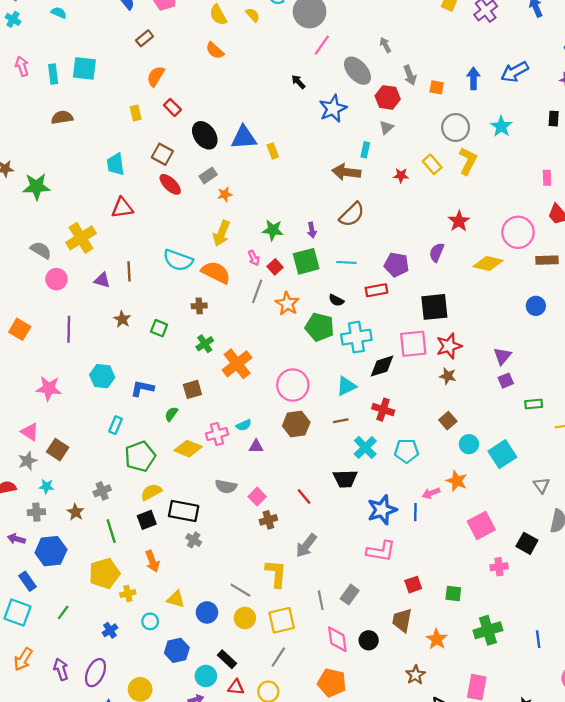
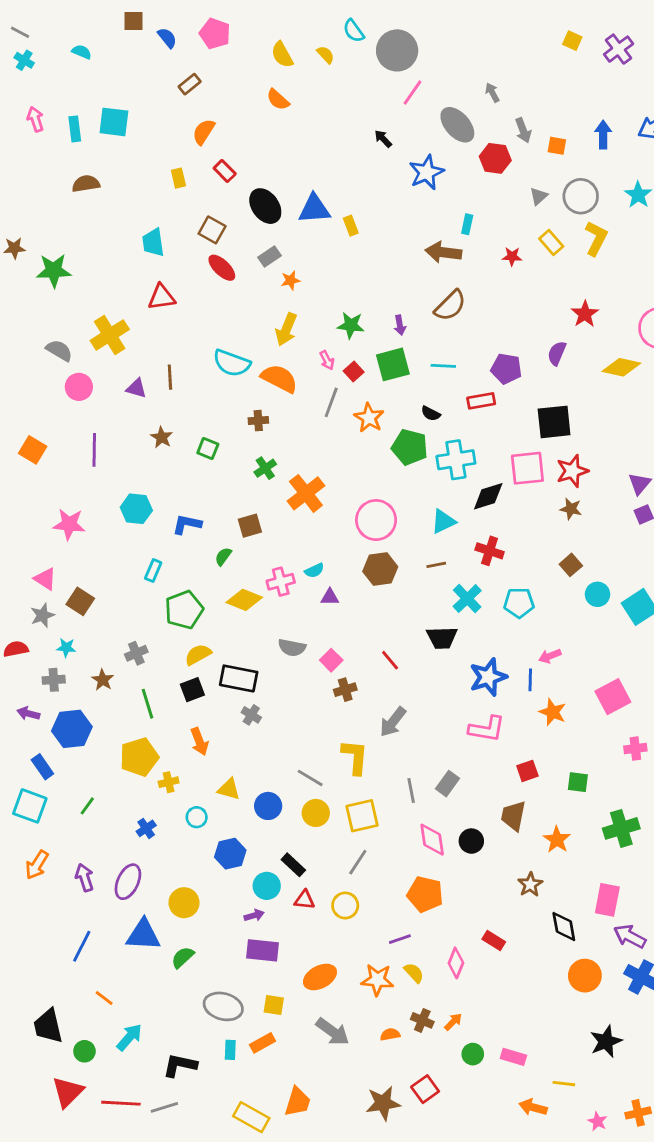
gray triangle: (386, 128) -> (539, 196), moved
orange star: (457, 481) -> (553, 712), moved

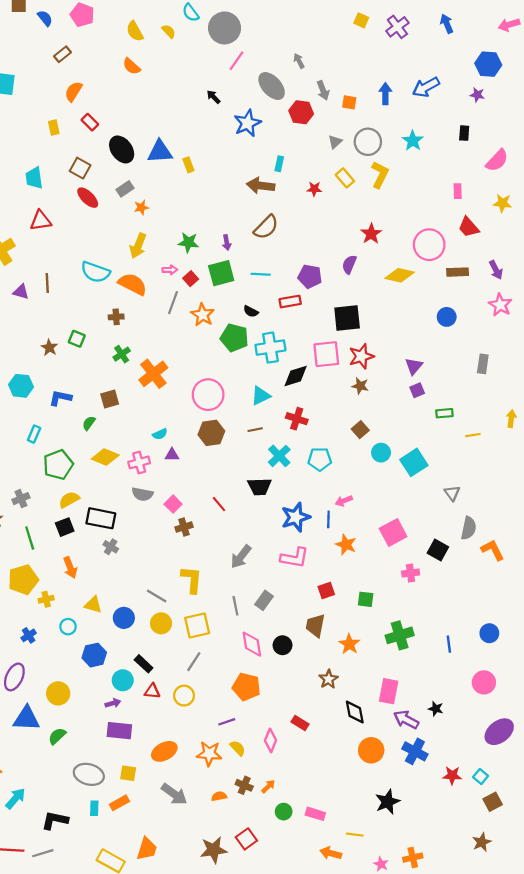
pink arrow: (327, 360) -> (170, 270), turned -64
brown star: (162, 437) -> (49, 348), moved
pink cross: (281, 582) -> (139, 462), moved
gray arrow: (393, 722) -> (241, 557), moved

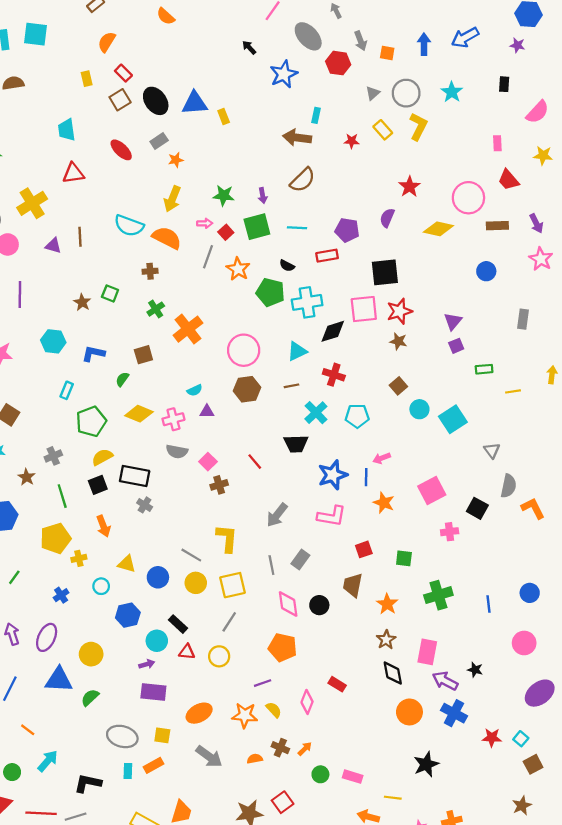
brown square: (80, 168) -> (120, 100), moved, turned 30
brown star: (328, 679) -> (386, 640), moved

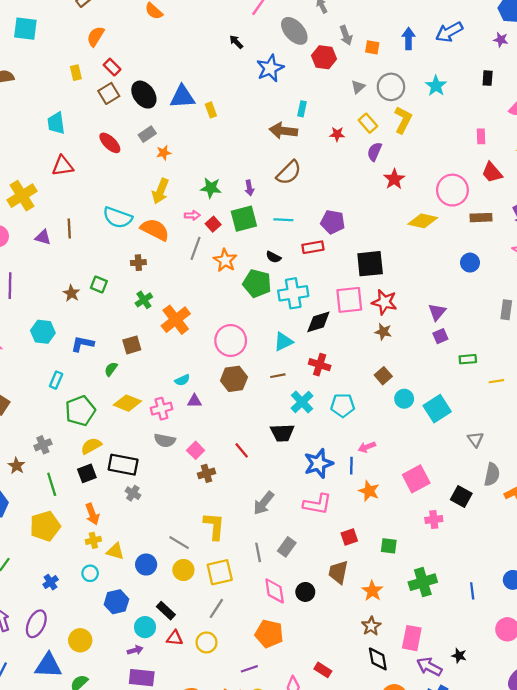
purple semicircle: (387, 218) -> (374, 152), moved
red star: (399, 311) -> (384, 302), turned 30
yellow cross: (79, 558) -> (93, 540), moved

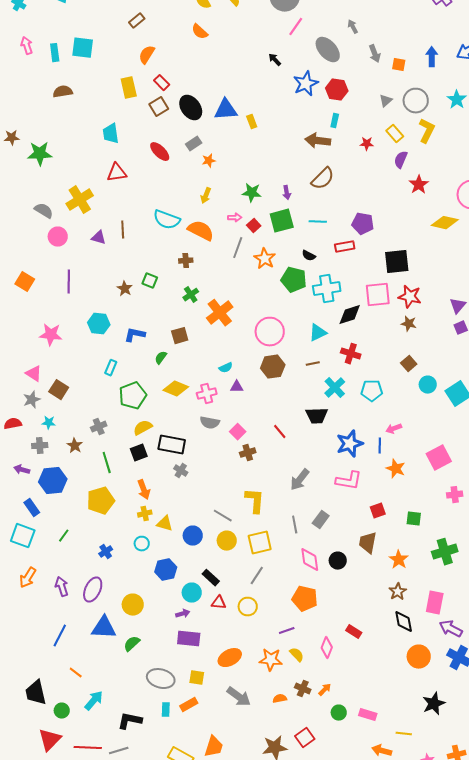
red hexagon: (324, 57) -> (337, 90), moved
yellow rectangle: (76, 73) -> (129, 88), size x1.5
yellow arrow: (160, 191) -> (206, 196), size x0.7

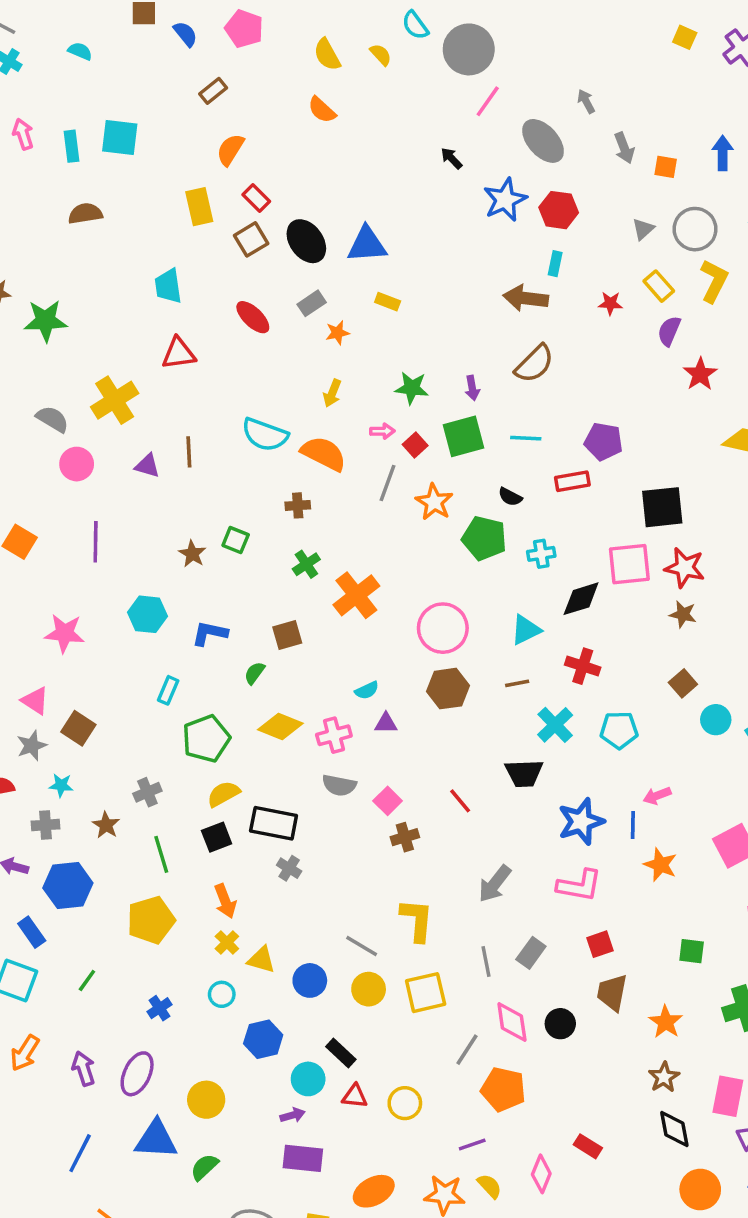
yellow rectangle: (252, 122) -> (388, 302), moved, turned -48
cyan cross: (327, 289) -> (541, 554), size x0.6
red square: (378, 511) -> (600, 944), moved
yellow cross: (145, 514) -> (227, 942), turned -32
gray line: (257, 576) -> (467, 1050), moved

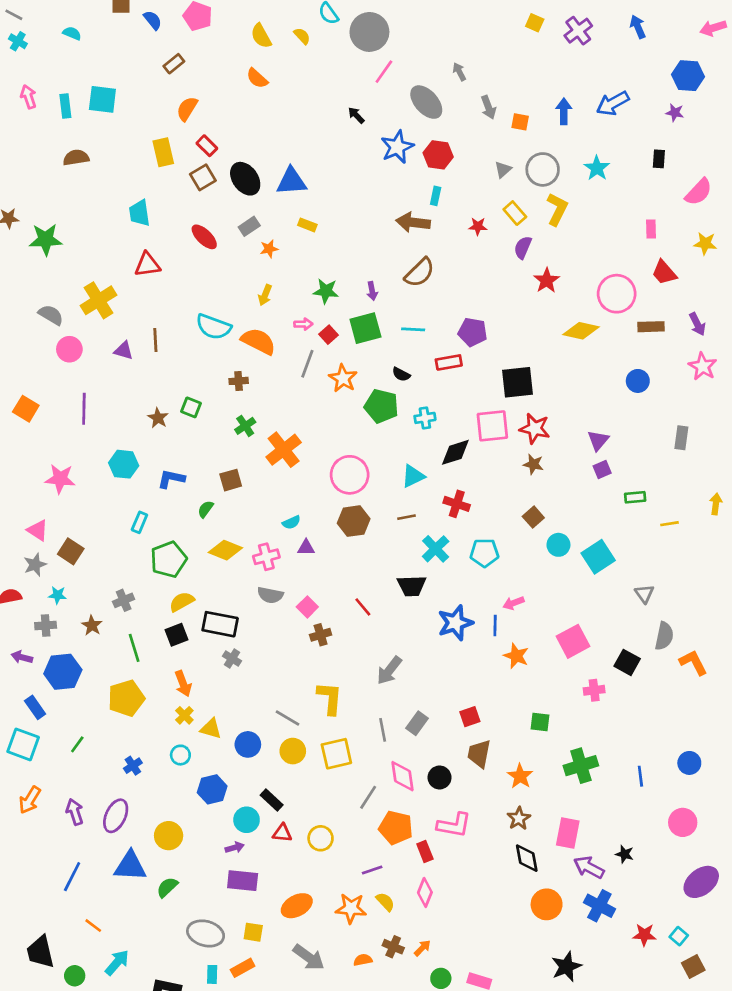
pink L-shape: (579, 885) -> (454, 825), moved
red rectangle: (588, 1146) -> (425, 852), moved, turned 36

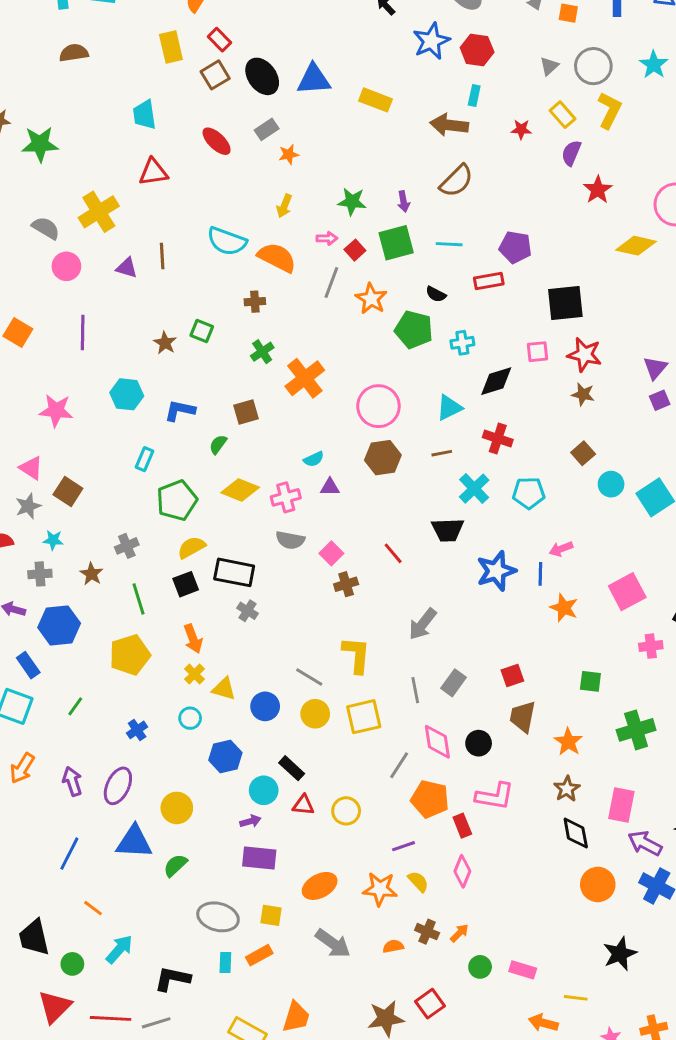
yellow rectangle: (307, 225) -> (376, 100), moved, size x1.5
pink square: (492, 426) -> (537, 352), size x0.6

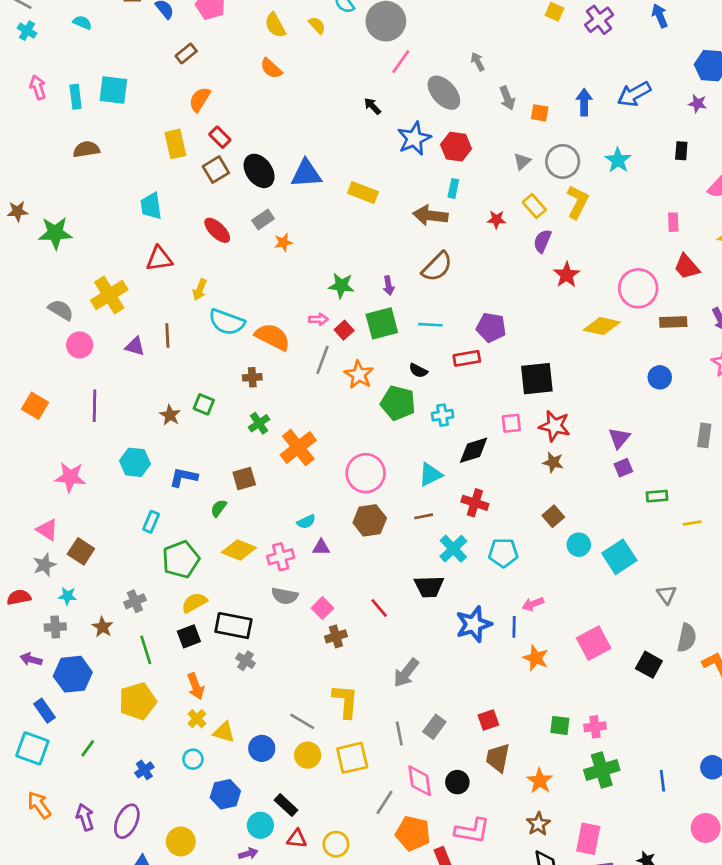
yellow arrow: (284, 206) -> (200, 290), moved
pink cross: (651, 646) -> (595, 727), moved
orange arrow: (22, 768) -> (39, 805), turned 112

